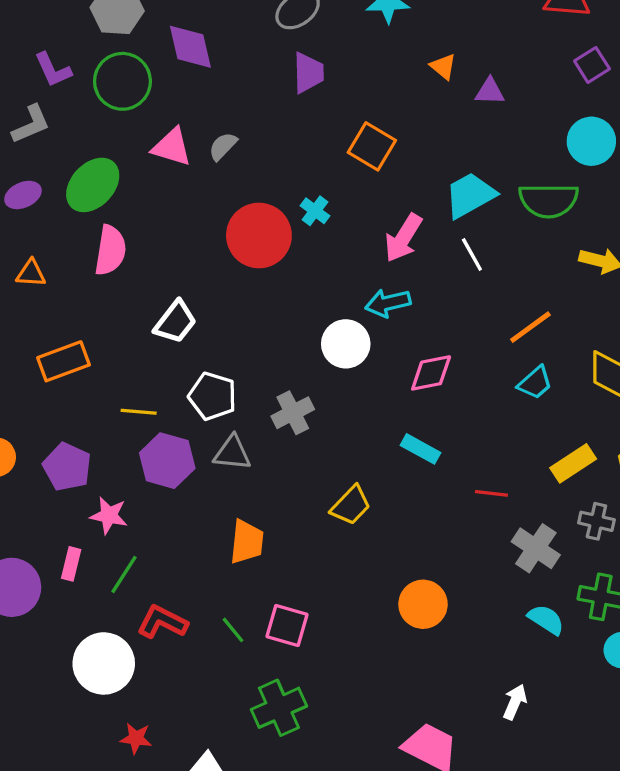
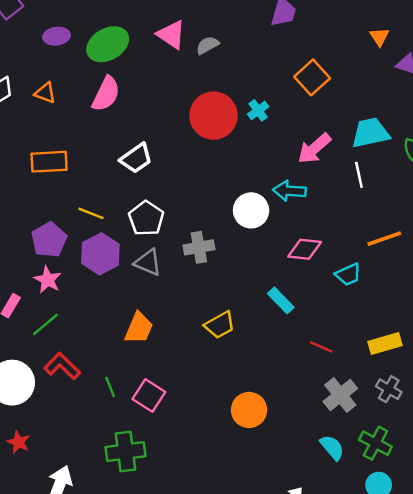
cyan trapezoid: (535, 383) -> (348, 274), moved
purple pentagon: (67, 467) -> (49, 240), moved

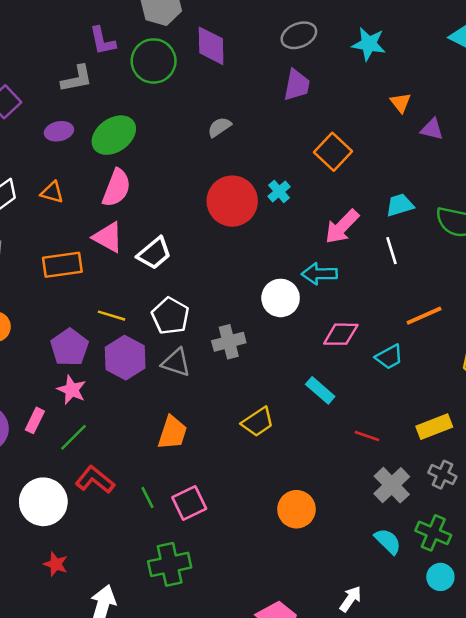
pink triangle: (171, 35) -> (108, 237), moved
cyan trapezoid: (370, 133) -> (400, 205), size x0.7
pink square: (149, 396) -> (189, 503), turned 36

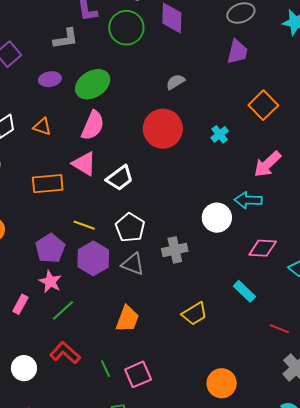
red circle: (232, 201) -> (163, 129), moved
green line: (73, 437) -> (63, 310), moved
white circle: (43, 502) -> (24, 368), size x0.7

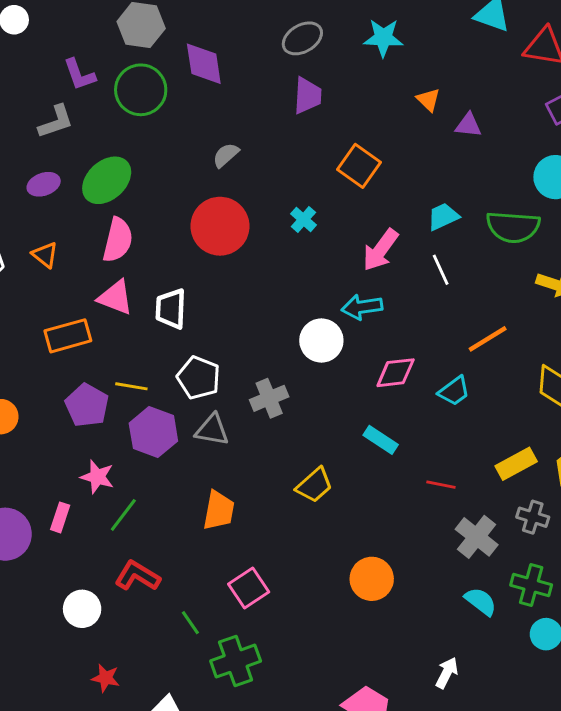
orange triangle: (42, 127) -> (45, 255), turned 30
white trapezoid: (120, 178) -> (171, 309), turned 140
purple pentagon: (50, 248) -> (87, 405), moved
green line: (105, 369) -> (190, 623), moved

